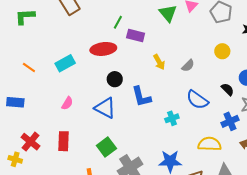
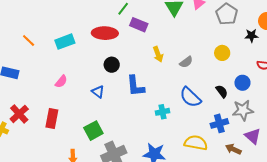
blue triangle: (105, 108) -> (98, 92), size x0.6

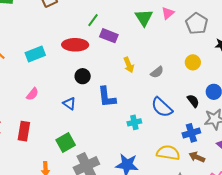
brown arrow: (233, 149) -> (197, 157), moved

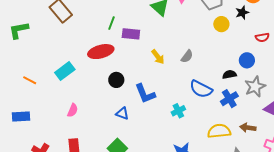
yellow circle: (193, 62) -> (221, 24), moved
black semicircle: (193, 101) -> (229, 75), turned -48
blue triangle: (69, 104) -> (122, 113), moved
blue cross: (191, 133) -> (229, 99), moved

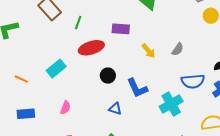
green line: (112, 23) -> (78, 22), moved
blue semicircle: (201, 89) -> (193, 81), turned -30
cyan cross: (178, 111) -> (171, 104), size x1.6
blue rectangle: (21, 116) -> (26, 114), moved

